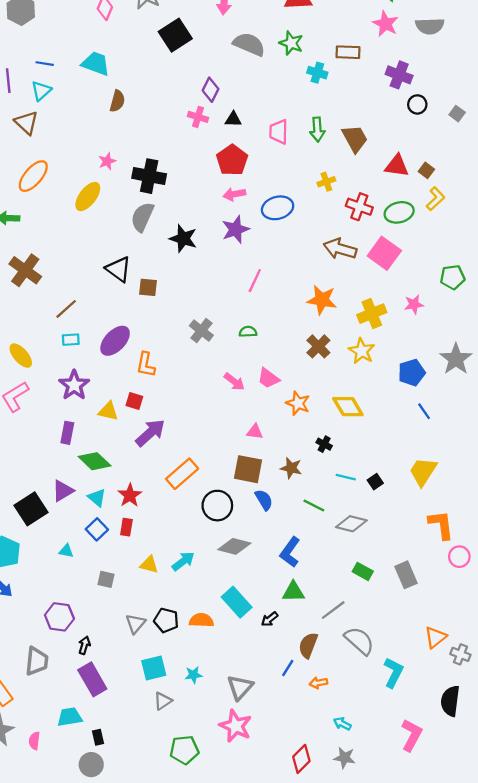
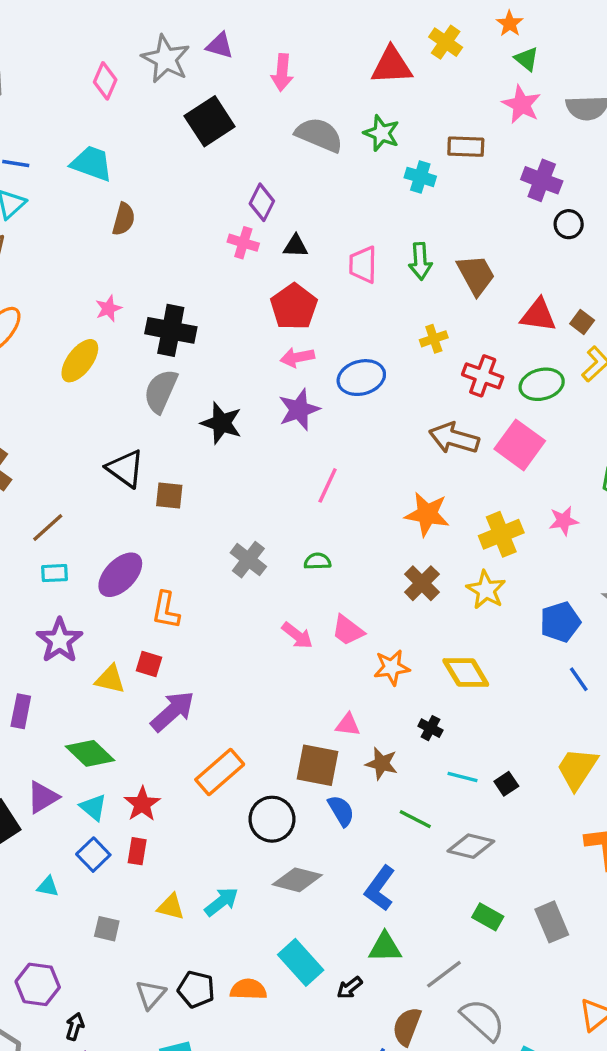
orange star: (298, 403) -> (392, 667), turned -30
pink triangle: (255, 432) -> (348, 725), moved
purple rectangle: (67, 433) -> (21, 711), moved

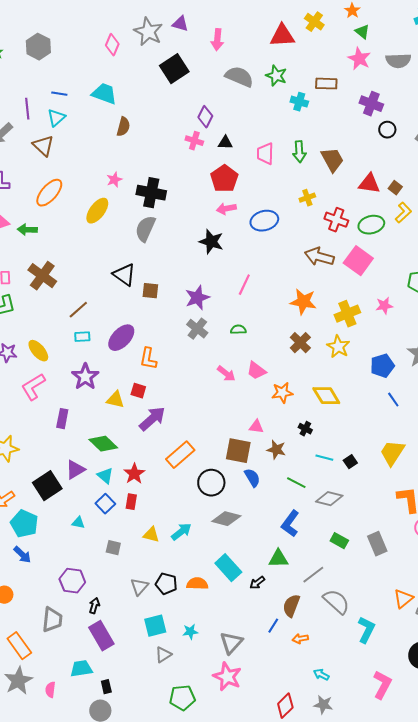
purple star: (299, 410) -> (197, 298), moved
black star: (221, 423) -> (211, 242), moved
blue L-shape: (380, 888) -> (290, 524), moved

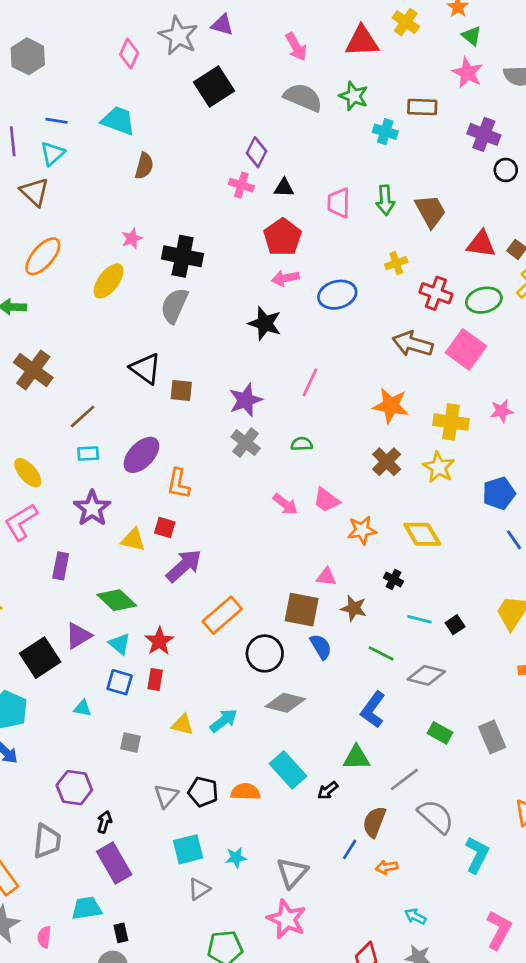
pink arrow: (217, 40) -> (296, 47), moved, turned -35
yellow cross: (347, 314) -> (451, 422), turned 30
blue square: (105, 504) -> (120, 682), turned -30

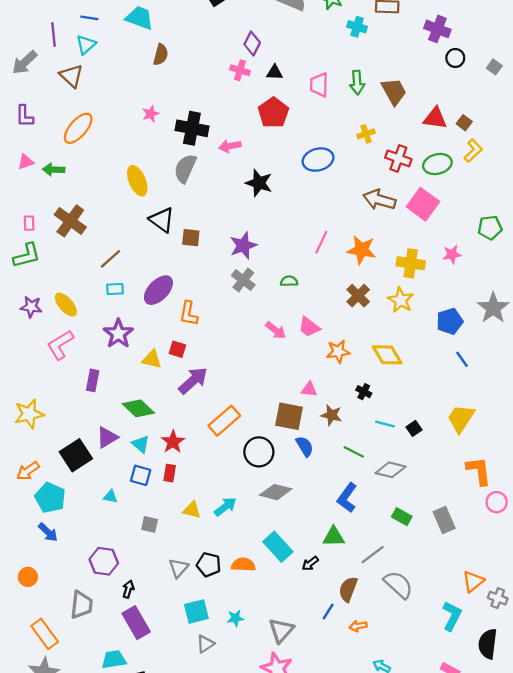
pink arrow: (285, 278) -> (230, 146), moved
yellow ellipse: (109, 281) -> (137, 181), moved, turned -60
pink line: (310, 382) -> (321, 242), moved
cyan L-shape: (477, 855) -> (452, 616), moved

